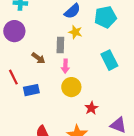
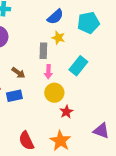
brown arrow: (38, 58) -> (18, 73), moved
cyan rectangle: (109, 60) -> (78, 66), moved, turned 66
red star: (91, 108) -> (66, 112), moved

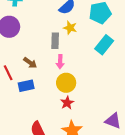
cyan rectangle: (78, 66) -> (104, 45), moved
red star: (66, 112) -> (67, 103), moved

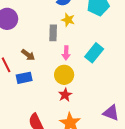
cyan rectangle: (104, 45) -> (94, 53), moved
pink arrow: (60, 62) -> (66, 53), moved

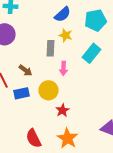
cyan rectangle: (94, 53) -> (92, 53), moved
yellow circle: (64, 75) -> (48, 90), moved

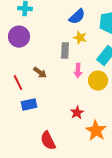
yellow circle: (48, 90) -> (98, 81), moved
blue rectangle: (22, 93) -> (29, 105), moved
orange star: (68, 138) -> (96, 131), moved

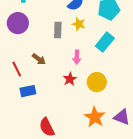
gray rectangle: (65, 51) -> (58, 30), moved
yellow circle: (98, 81) -> (97, 82), moved
red star: (77, 113) -> (70, 79), moved

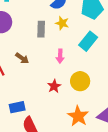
red star: (70, 79) -> (54, 86), moved
blue rectangle: (28, 91) -> (17, 107), moved

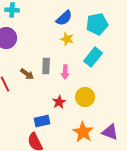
gray rectangle: (41, 29) -> (46, 66), moved
blue rectangle: (17, 107) -> (42, 121), moved

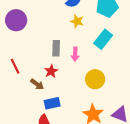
brown arrow: (27, 74) -> (37, 84), moved
red star: (59, 102) -> (51, 71), moved

